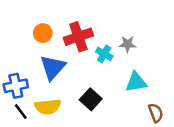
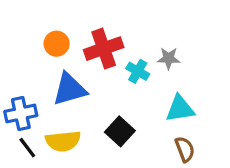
blue triangle: (53, 67) -> (70, 89), turned 32
brown semicircle: (156, 113) -> (185, 149), moved

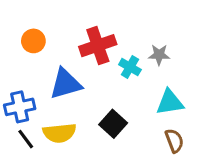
orange circle: (57, 44) -> (33, 41), moved

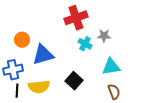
orange circle: (33, 41) -> (22, 40), moved
red cross: (98, 46) -> (76, 18), moved
black line: (26, 139) -> (17, 91), turned 40

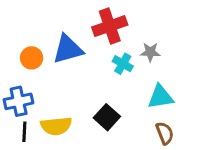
blue triangle: (43, 55) -> (68, 49), moved

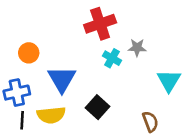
blue triangle: (68, 49) -> (62, 79), moved, turned -44
cyan triangle: (160, 97) -> (169, 81), moved, turned -50

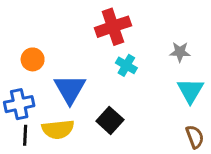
gray star: (137, 48) -> (180, 52), moved
brown semicircle: (150, 122) -> (195, 137), moved

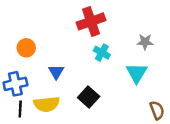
blue triangle: (70, 89) -> (56, 72), size x0.6
cyan triangle: (190, 91) -> (137, 73), moved

